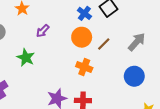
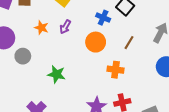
purple arrow: (43, 31) -> (65, 27), moved
orange circle: (82, 37) -> (96, 42), moved

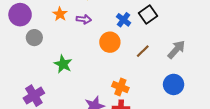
purple arrow: (65, 27) -> (84, 19), turned -128
orange cross: (115, 70) -> (120, 87), moved

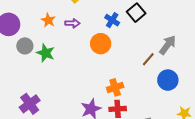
brown line: (143, 51) -> (148, 59), moved
green star: (63, 64) -> (46, 53), moved
orange cross: (120, 87) -> (115, 87), turned -35

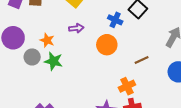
orange star: (48, 20) -> (47, 40), moved
brown line: (148, 59) -> (142, 60), moved, turned 32

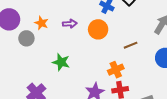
purple arrow: (76, 28) -> (70, 24), moved
green star: (54, 61) -> (61, 62), moved

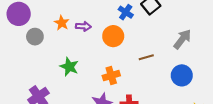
orange star: (41, 23) -> (62, 23), moved
orange cross: (116, 70) -> (111, 76), moved

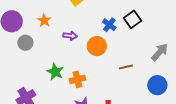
orange star: (62, 23) -> (44, 20), moved
orange cross: (111, 76) -> (77, 79), moved

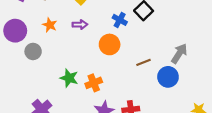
purple arrow: (70, 36) -> (80, 25), moved
gray arrow: (160, 52) -> (179, 53), moved
blue circle: (157, 85) -> (168, 77), moved

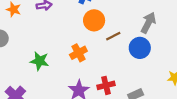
orange circle: (110, 44) -> (94, 20), moved
orange cross: (94, 83) -> (78, 53), moved

